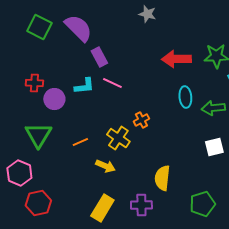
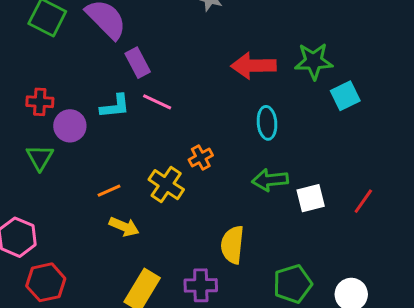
green arrow: (213, 108) -> (270, 180), moved
green triangle: (38, 135) -> (40, 157), moved, size x0.7
yellow arrow: (105, 166) -> (124, 227), moved

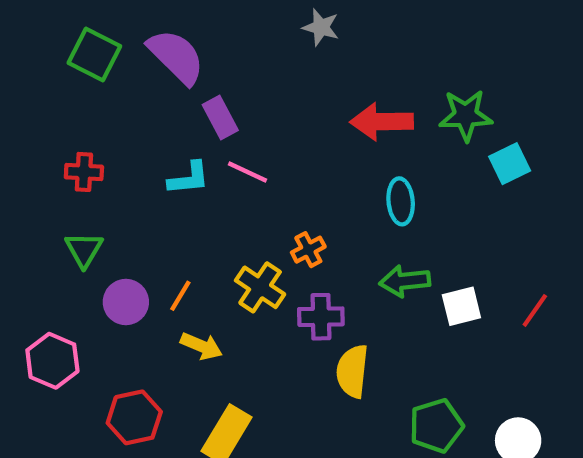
purple circle: (70, 126) -> (126, 302), moved
orange line: (109, 191) -> (180, 296), turned -35
red hexagon: (46, 282) -> (134, 417), moved
purple cross: (201, 285) -> (321, 317), moved

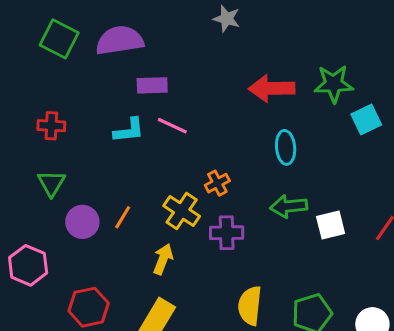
purple semicircle: (176, 57) -> (120, 40), turned -54
purple rectangle: (220, 117) -> (152, 85), turned -64
yellow arrow: (201, 346) -> (163, 259), moved, turned -92
yellow semicircle: (352, 371) -> (250, 306), moved

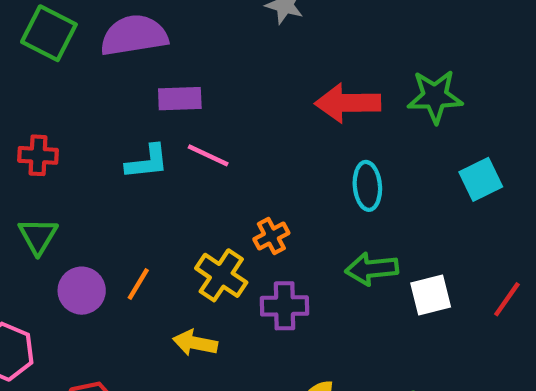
cyan square: (366, 119) -> (481, 179), moved
yellow arrow: (163, 259) -> (195, 343), turned -100

